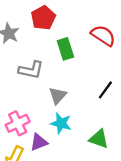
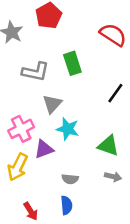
green rectangle: (65, 49) -> (72, 63), moved
gray triangle: (58, 96) -> (52, 104), moved

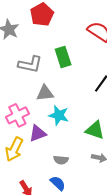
gray triangle: (52, 104) -> (45, 93), turned 42
blue semicircle: (66, 205) -> (58, 183), turned -42

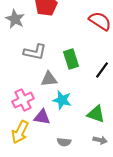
green rectangle: (63, 57) -> (71, 59), moved
purple triangle: (38, 133) -> (42, 117), turned 30

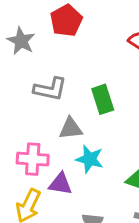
pink cross: (23, 100) -> (33, 159), turned 30

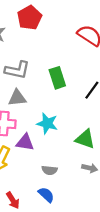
gray triangle: (71, 128) -> (17, 98), moved

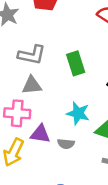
cyan star: (47, 123) -> (78, 113), moved
gray semicircle: (50, 170) -> (66, 144), moved

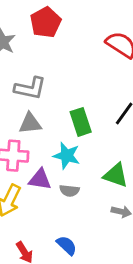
green rectangle: (76, 63) -> (81, 122), moved
cyan star: (78, 113) -> (67, 156), moved

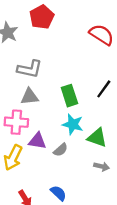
cyan star: (67, 156) -> (73, 124), moved
gray semicircle: (69, 191) -> (61, 150), turned -48

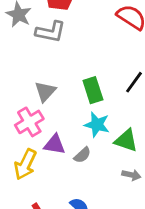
gray L-shape: (30, 69) -> (51, 32), moved
gray triangle: (30, 97) -> (45, 91), turned -42
pink cross: (16, 122) -> (29, 122), turned -35

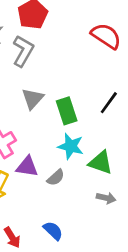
gray L-shape: (51, 32) -> (23, 51), turned -72
gray triangle: (45, 91) -> (33, 99), moved

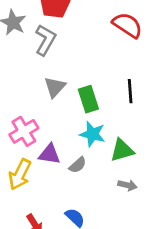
black line: (109, 103) -> (130, 91), turned -40
green triangle: (101, 163) -> (122, 150), turned -35

